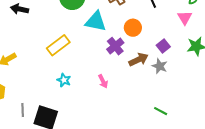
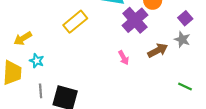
purple cross: (115, 46) -> (135, 20), size x1.4
brown arrow: (139, 60) -> (158, 50), moved
cyan star: (64, 80) -> (37, 61), moved

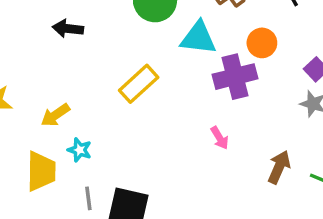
purple cross: (135, 20) -> (235, 77), turned 30
brown arrow: (158, 50) -> (279, 167), moved, turned -36

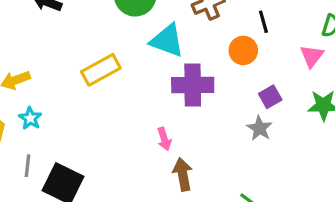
orange circle: (262, 43) -> (243, 50), moved
brown arrow: (279, 167) -> (183, 174), moved, turned -48

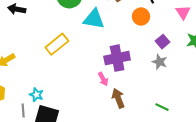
purple cross: (193, 85) -> (117, 58), moved
cyan star: (30, 118) -> (36, 95), moved

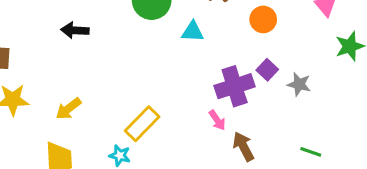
cyan triangle: (94, 19) -> (193, 32), size x0.7
purple square: (162, 42) -> (267, 70), moved
yellow rectangle: (57, 44) -> (142, 124), moved

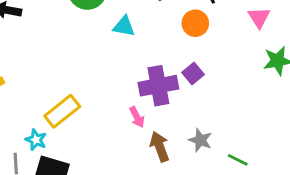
gray star: (299, 84) -> (200, 140), moved
green line: (311, 152) -> (238, 160), moved

